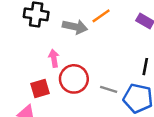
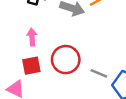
pink arrow: (54, 58) -> (32, 37), moved

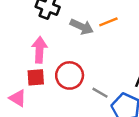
pink arrow: (32, 37) -> (40, 50), size x1.5

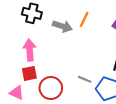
orange line: (108, 22) -> (84, 19), turned -35
red circle: (70, 75) -> (51, 88), moved

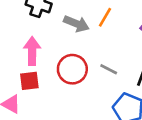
gray line: (85, 79) -> (109, 69), moved
red circle: (51, 88) -> (72, 69), moved

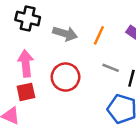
orange line: (105, 17) -> (99, 35), moved
gray line: (109, 69) -> (111, 68), moved

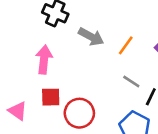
red circle: (66, 77) -> (79, 113), moved
red square: (26, 92) -> (51, 97), moved

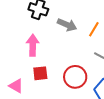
red circle: (79, 113) -> (75, 77), moved

